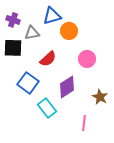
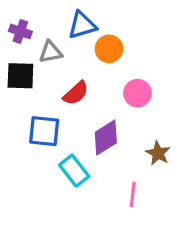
blue square: (28, 83) -> (44, 131), turned -30

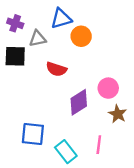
red semicircle: (76, 93) -> (56, 69), turned 60
pink circle: (137, 93) -> (108, 88), moved
blue square: (44, 131) -> (33, 134), moved
cyan rectangle: (74, 171) -> (66, 152), moved

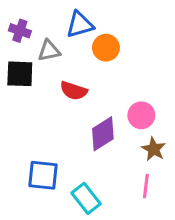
pink line: (99, 145) -> (146, 186), moved

